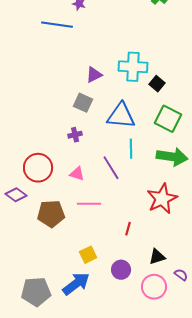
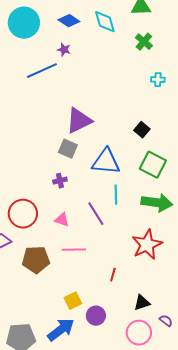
blue line: (57, 25) -> (42, 71), turned -32
cyan cross: (133, 67) -> (158, 80), moved, size x0.5
purple triangle: (94, 75) -> (79, 121), size x1.6
purple circle: (121, 270) -> (96, 316), moved

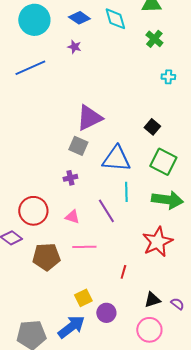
blue line: (42, 71) -> (30, 68), moved
purple semicircle: (166, 321) -> (177, 304), moved

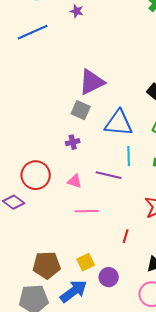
purple line: (106, 211) -> (109, 175), turned -45
brown pentagon: (46, 257) -> (47, 265), moved

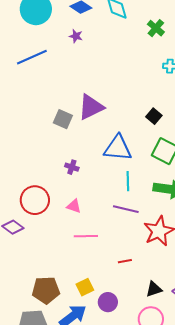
gray square: (81, 110) -> (63, 119), moved
purple cross: (73, 142) -> (72, 167), turned 32
purple line: (109, 175) -> (126, 209), moved
red line: (126, 236) -> (125, 261), turned 64

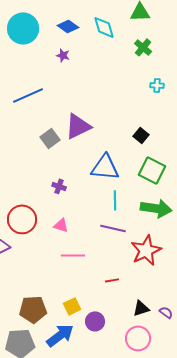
blue line: (32, 57) -> (28, 95), moved
gray square: (63, 119) -> (50, 138), turned 30

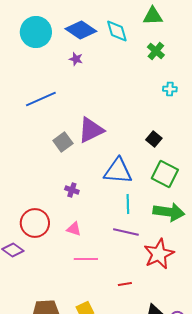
blue diamond: (68, 26) -> (81, 30), size x1.4

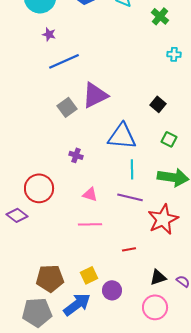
purple star: (76, 59) -> (49, 34), moved
blue line: (41, 99) -> (64, 61), moved
green square: (165, 174) -> (169, 139), size x0.6
pink triangle: (74, 229) -> (90, 194), moved

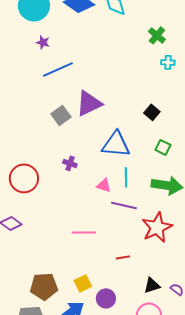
green cross: (160, 16) -> (157, 35), moved
red circle: (39, 188) -> (24, 178), moved
pink triangle: (90, 194) -> (104, 185), moved

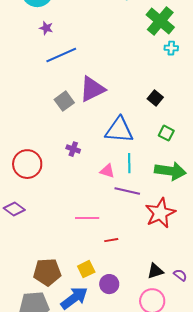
green cross: (157, 35) -> (160, 21), size x1.6
red line: (123, 257) -> (111, 240), moved

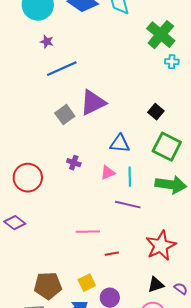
blue triangle: (119, 130) -> (120, 144), size x0.7
green square: (166, 133) -> (167, 147), size x1.8
pink triangle: (107, 171) -> (108, 173), moved, turned -42
red star: (160, 213) -> (161, 246), moved

